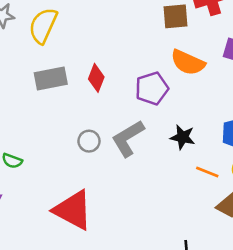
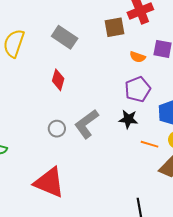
orange semicircle: (188, 62) -> (138, 57), moved, size x0.6
gray rectangle: (51, 79) -> (65, 37), moved, turned 50
purple pentagon: (152, 88) -> (138, 89), moved

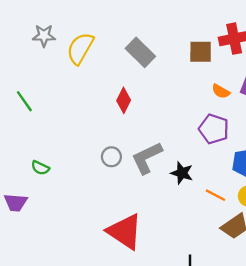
purple pentagon: (138, 89) -> (214, 129), turned 30
black star: (128, 119) -> (182, 173), moved
red triangle: (49, 182) -> (125, 232), moved

